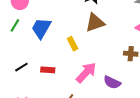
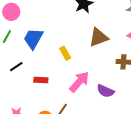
brown triangle: (95, 23) -> (99, 37), moved
black line: (21, 67) -> (16, 67), moved

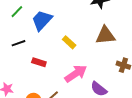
yellow rectangle: (65, 53) -> (69, 42), turned -32

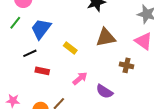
black line: (18, 43) -> (30, 53), moved
pink arrow: (76, 74) -> (80, 78), size x0.7

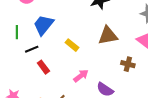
green line: (15, 23) -> (17, 32), moved, turned -40
red rectangle: (42, 71) -> (43, 67), turned 40

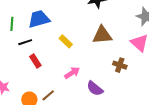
blue trapezoid: (43, 25) -> (39, 19), turned 30

